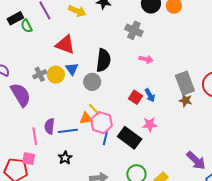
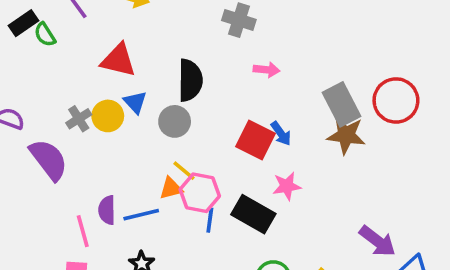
red square: (135, 97) -> (255, 140), size x1.5
brown star: (185, 100) -> (346, 135), size x1.5

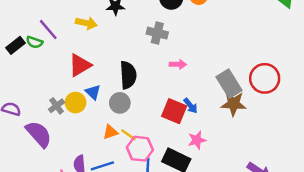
green semicircle: (45, 35) -> (34, 42), moved, turned -35
red triangle: (118, 60) -> (80, 65), turned -40
orange triangle: (171, 188) -> (110, 132), moved

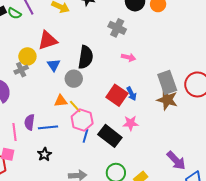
yellow circle: (76, 103) -> (27, 56), moved

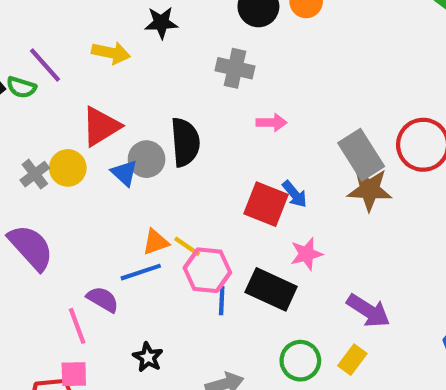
gray cross: (21, 70) -> (35, 174), moved
gray circle: (74, 79) -> (147, 159), moved
purple semicircle: (30, 122) -> (103, 299), turned 126
blue line: (48, 127) -> (141, 272), moved
purple arrow: (176, 161) -> (368, 311), moved

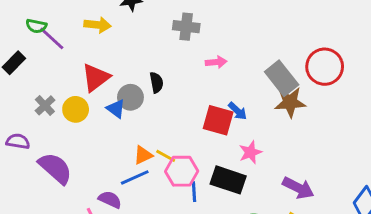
green semicircle: (21, 87) -> (36, 26), moved
black semicircle: (185, 142) -> (156, 82), size x0.6
gray cross: (35, 174) -> (45, 105), moved

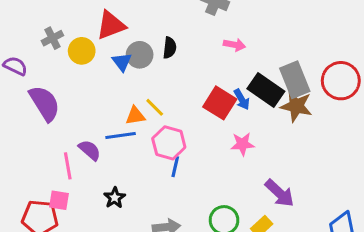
yellow line: (166, 156) -> (155, 107), moved
black rectangle: (228, 180) -> (266, 90), moved

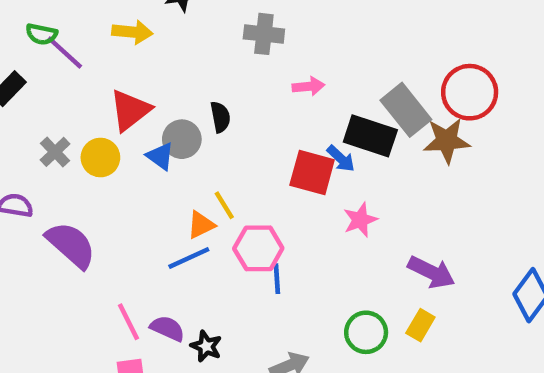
brown star: (296, 106) -> (447, 141), moved
yellow line: (155, 107) -> (224, 205), turned 30
purple semicircle: (90, 150) -> (167, 328), moved

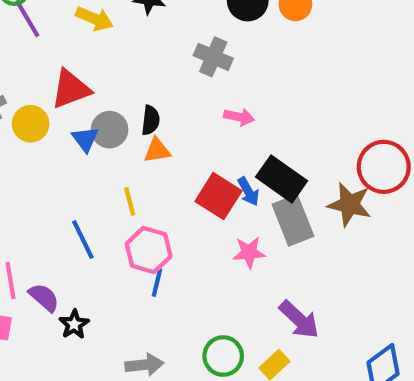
gray rectangle: (406, 110) -> (293, 220), moved
orange triangle: (201, 225) -> (157, 150), moved
blue line: (189, 258) -> (83, 239), turned 72

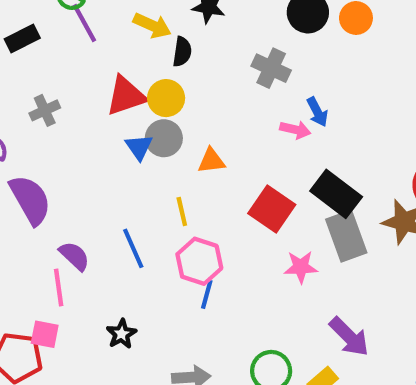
black semicircle: (151, 120) -> (182, 52), moved
yellow circle: (31, 124) -> (166, 98), moved
blue arrow: (248, 191) -> (317, 112), moved
purple semicircle: (44, 297) -> (74, 256), moved

